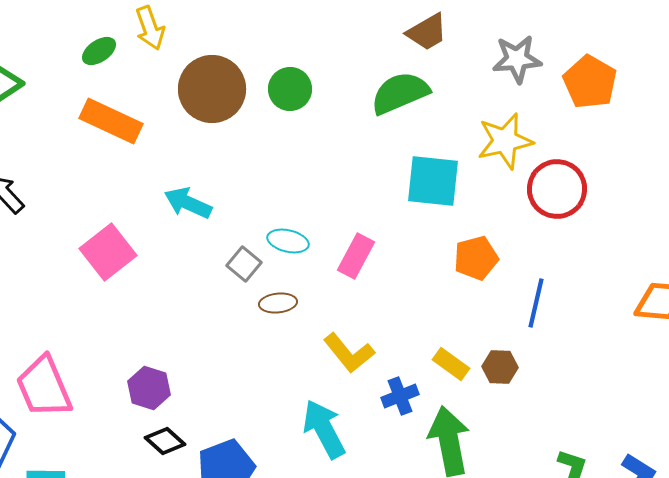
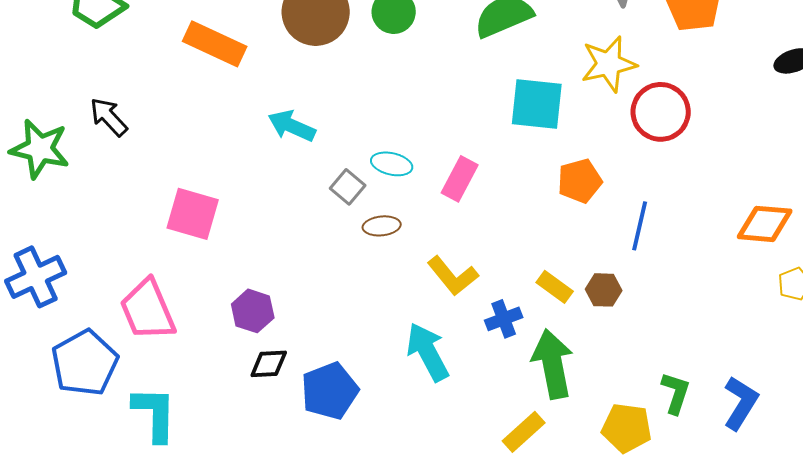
pink square: (108, 252) -> (193, 214), moved, turned -36
black diamond: (165, 441) -> (269, 364), turned -45

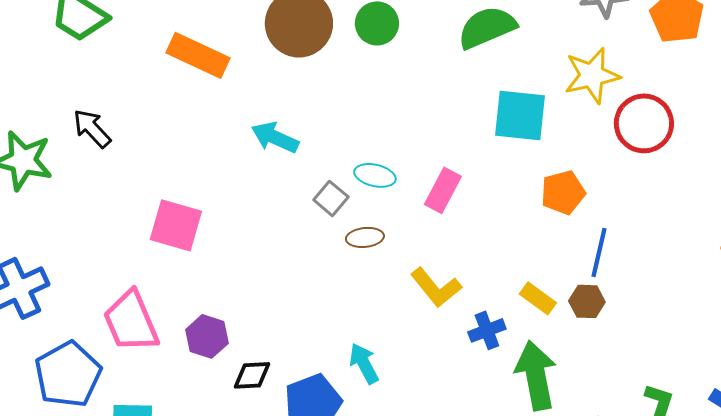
blue line: (640, 226) -> (599, 252), moved
purple hexagon: (253, 311) -> (207, 336), moved
cyan arrow: (428, 352) -> (364, 363), moved, size x0.7

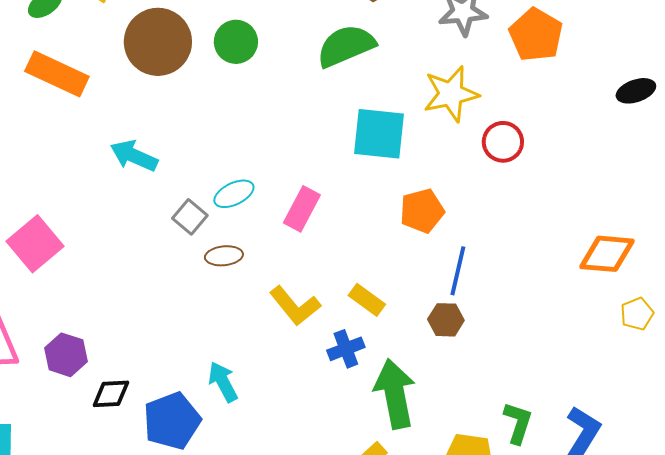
red circle: (644, 123) -> (503, 142), size x0.7
cyan ellipse: (375, 175) -> (234, 194), turned -39
pink square: (176, 225) -> (35, 244), turned 34
yellow rectangle: (538, 298) -> (367, 300), moved

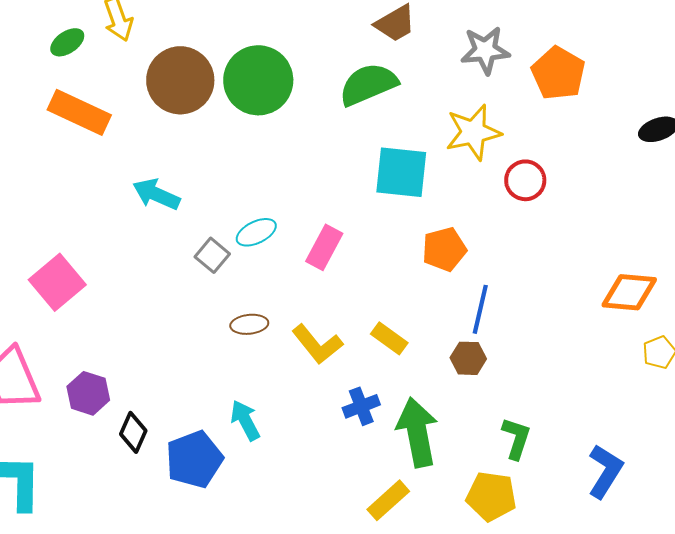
green circle: (236, 42) -> (258, 80), size x1.6
brown ellipse: (224, 256) -> (249, 324), moved
blue cross: (346, 349) -> (361, 406), moved
black diamond: (111, 394) -> (133, 432), turned -63
green L-shape: (518, 423) -> (516, 438), moved

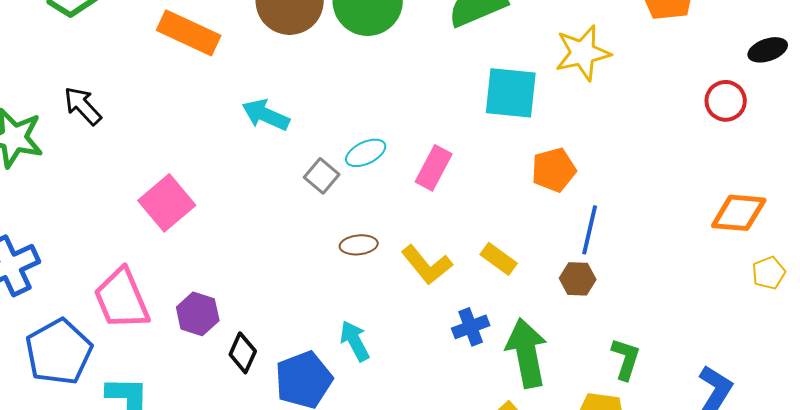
red circle: (525, 180) -> (726, 101), moved

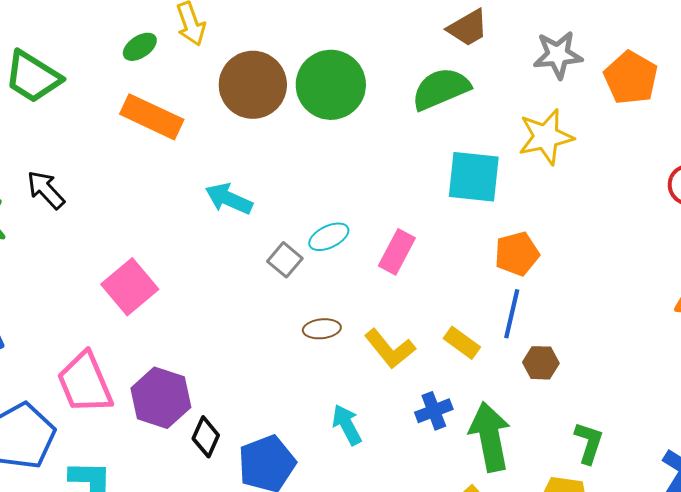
blue line: (590, 230) -> (512, 314), moved
purple hexagon: (198, 314) -> (161, 398), size x1.4
cyan arrow: (355, 341) -> (347, 425), moved

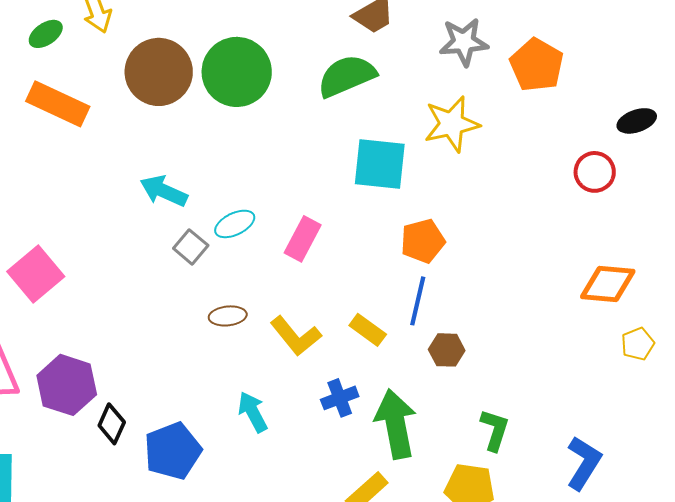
cyan arrow: (229, 199) -> (164, 191), moved

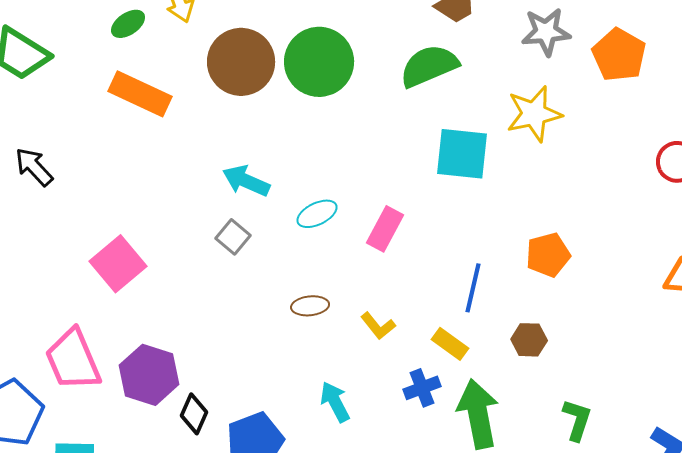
orange pentagon: (423, 241) -> (548, 255), moved
gray square: (191, 247) -> (233, 237), moved
blue line: (418, 301) -> (473, 288), moved
yellow rectangle: (368, 330) -> (450, 344), moved
yellow L-shape: (296, 336) -> (378, 326), size x0.7

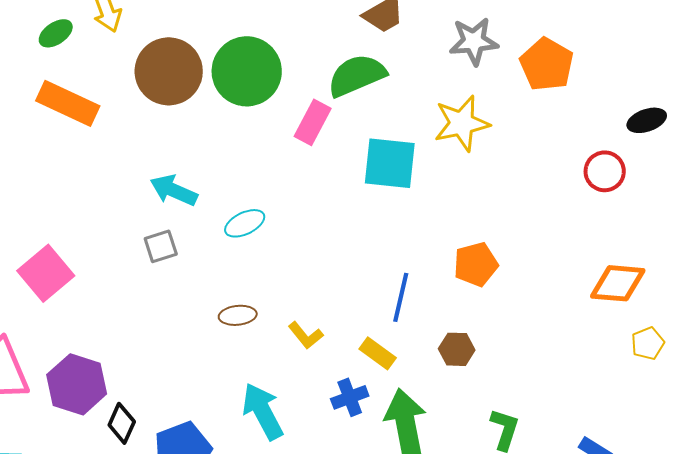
pink rectangle: (385, 229) -> (313, 122), moved
gray square: (233, 237) -> (161, 246), turned 32
cyan arrow: (335, 402) -> (263, 411), size x1.4

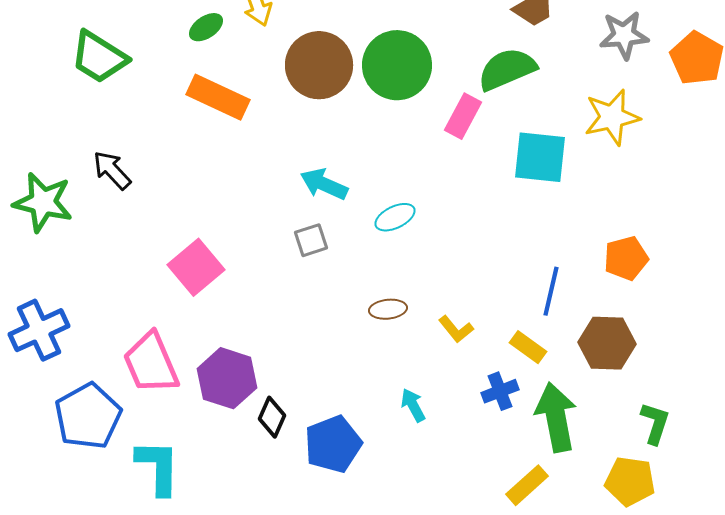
brown hexagon: (457, 349) -> (607, 343), size x1.6
cyan arrow: (263, 411) -> (413, 405), size x0.6

